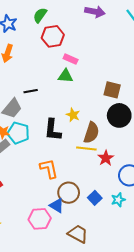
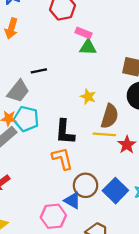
green triangle: (65, 76) -> (88, 47), moved
black L-shape: (53, 130) -> (65, 132), moved
blue square: (95, 198) -> (115, 191), size x1.5

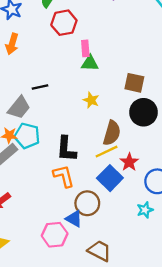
pink rectangle: (84, 33) -> (85, 48), turned 63
yellow star: (88, 97) -> (91, 100), moved
yellow line: (104, 134) -> (106, 152), turned -30
blue square: (115, 191) -> (110, 178), moved

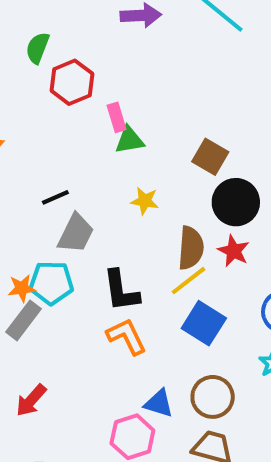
brown square: (134, 83) -> (210, 157), turned 30
gray trapezoid: (19, 108) -> (76, 233), moved
red star: (129, 162) -> (234, 251), moved
brown circle: (87, 203) -> (213, 397), moved

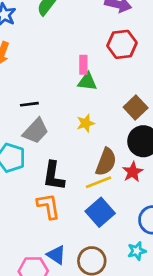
red hexagon: (72, 82) -> (122, 44), moved
yellow star: (145, 201) -> (86, 123), turned 30

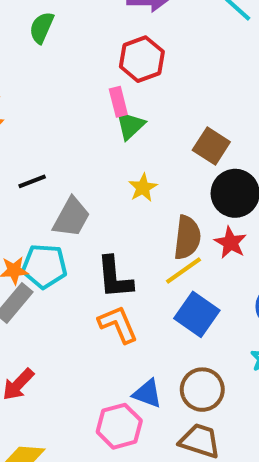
red hexagon: (122, 44) -> (142, 59), moved
green triangle: (87, 82) -> (130, 125), turned -36
black line: (29, 104) -> (32, 181), moved

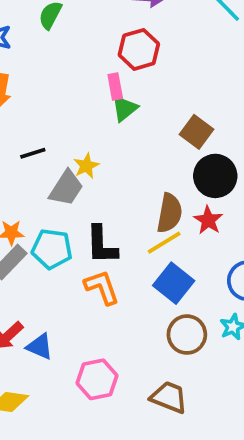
yellow star: (143, 188) -> (86, 166), moved
cyan pentagon: (44, 266) -> (52, 249), moved
brown circle: (202, 390) -> (187, 335), moved
blue triangle: (147, 394) -> (40, 347), moved

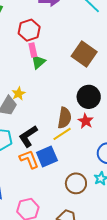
red hexagon: (139, 49) -> (29, 30), moved
brown square: (197, 132) -> (84, 54), moved, size x1.4
black L-shape: (102, 245) -> (28, 136), turned 60
blue square: (174, 283) -> (47, 156), moved, turned 30

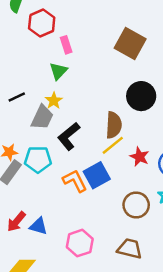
red hexagon: (29, 30) -> (42, 23), moved
green triangle: (38, 62) -> (58, 71), moved
red star: (86, 121) -> (140, 157), moved
black L-shape: (28, 136) -> (69, 136), moved

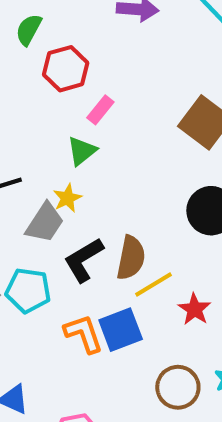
pink rectangle: (66, 45) -> (100, 110), turned 49
brown semicircle: (114, 125) -> (131, 258), moved

